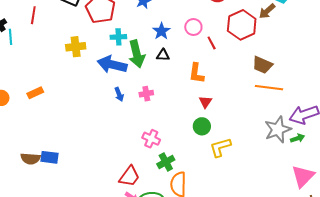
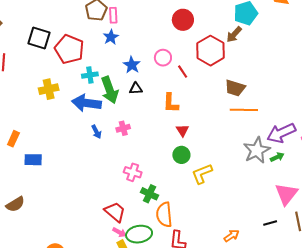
orange rectangle: (35, 93) -> (13, 139), turned -35
blue rectangle: (50, 157) -> (33, 160), moved
brown semicircle: (30, 159) -> (15, 204), turned -30
green cross: (166, 162) -> (149, 194), turned -30
red trapezoid: (129, 176) -> (115, 212), turned -80

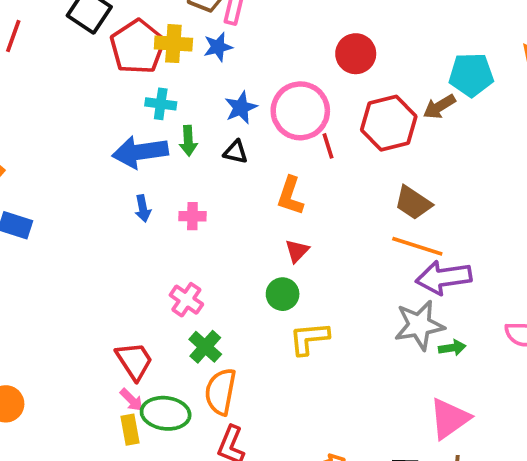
pink circle: (163, 58) -> (300, 111), size x1.8
yellow cross: (49, 89) -> (173, 44), moved
green arrow: (110, 90) -> (188, 141), size x0.6
blue arrow: (86, 103) -> (140, 152), turned -32
purple arrow: (281, 133) -> (444, 277), moved

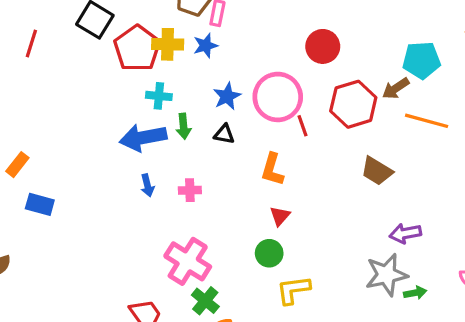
orange line: (417, 246) -> (427, 121), moved
purple arrow: (444, 277) -> (405, 233), size x0.7
pink cross: (186, 300) -> (188, 261), size x1.6

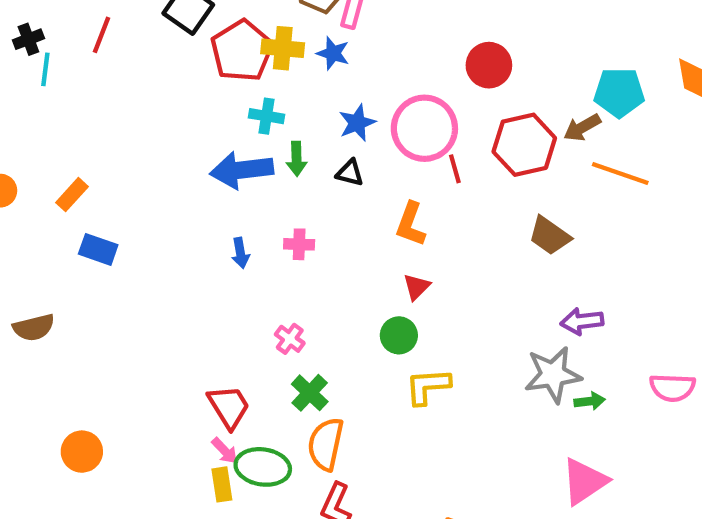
blue star: (205, 46) -> (333, 53), turned 30
blue arrow: (147, 185) -> (240, 253), moved
pink cross: (188, 261) -> (290, 339), size x0.5

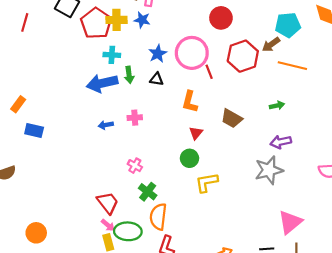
brown trapezoid: (550, 236) -> (232, 119), moved
blue arrow: (240, 253) -> (106, 125), turned 96
green arrow: (590, 401) -> (277, 105), moved

